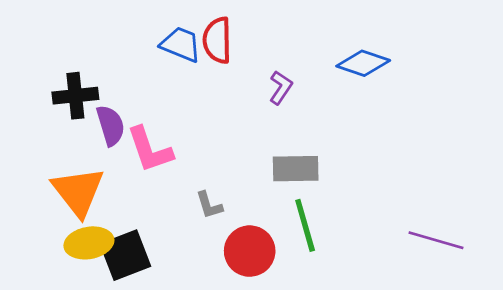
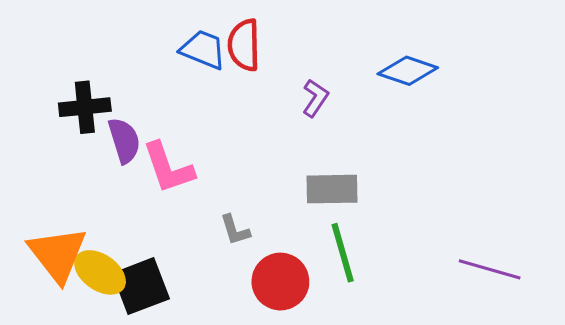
orange triangle: (78, 192) -> (58, 254), moved
yellow ellipse: (89, 243) -> (100, 272), turned 45

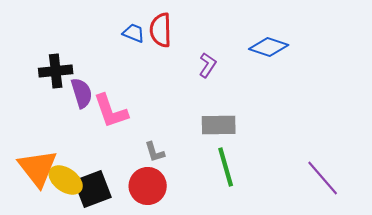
blue trapezoid: (203, 50) -> (134, 33), size x0.7
purple line: (490, 269) -> (323, 178), turned 33
red circle: (280, 282) -> (148, 186), moved

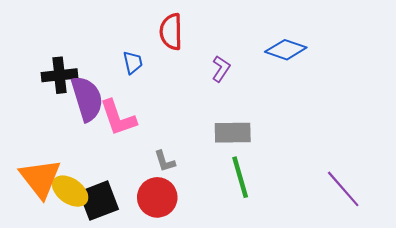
blue trapezoid: (134, 33) -> (133, 62), moved, turned 55
purple semicircle: (82, 93) -> (87, 99), size x1.4

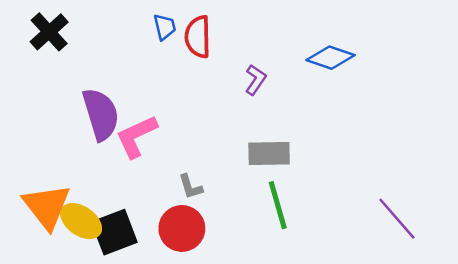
blue trapezoid: (133, 62) -> (165, 27), moved
black cross: (59, 75) -> (49, 32), moved, turned -36
pink L-shape: (118, 118) -> (136, 136), turned 84

